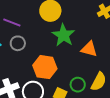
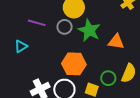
gray circle: (18, 43) -> (65, 27), moved

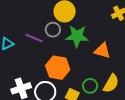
purple line: (37, 23) -> (34, 38), moved
green star: (89, 30) -> (77, 36), turned -30

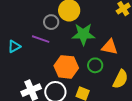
gray circle: (53, 30) -> (51, 22), moved
green circle: (90, 86) -> (95, 65), moved

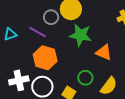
green circle: (95, 65) -> (85, 78), moved
orange hexagon: (66, 67) -> (45, 58), moved

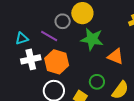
white cross: (19, 80) -> (31, 59), moved

